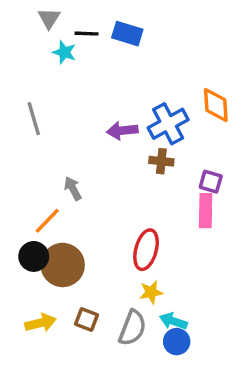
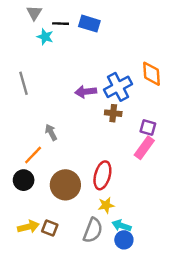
pink rectangle: (206, 211) -> (144, 148), turned 35
brown circle: (63, 265) -> (65, 185), moved
brown square: (86, 319) -> (50, 228), moved

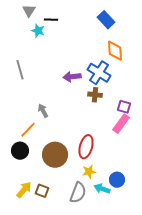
blue rectangle: (89, 24) -> (106, 20), moved, turned 30
orange diamond: (151, 74) -> (115, 51), moved
blue cross: (118, 87) -> (99, 73), turned -30
yellow arrow: (28, 227) -> (24, 190), turned -36
blue circle: (124, 240) -> (117, 180), moved

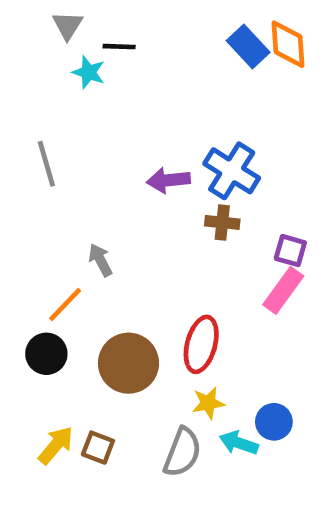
orange diamond: (115, 51) -> (288, 44), moved

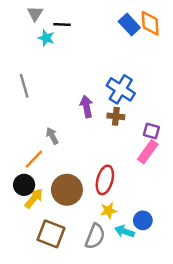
purple arrow: (168, 180) -> (86, 107), moved, turned 85
yellow arrow: (56, 445) -> (34, 198), moved
brown square: (98, 448) -> (51, 234), size x1.6

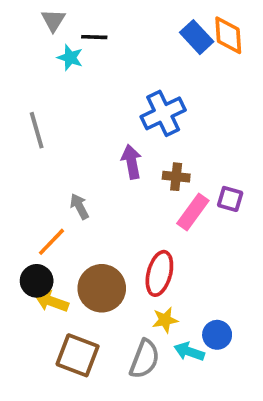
blue cross: (121, 89) -> (163, 113), moved, turned 32
pink rectangle: (148, 152) -> (193, 212), moved
yellow arrow: (34, 198) -> (51, 301), turned -110

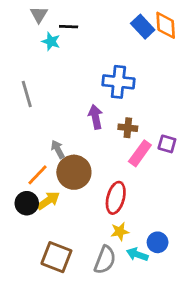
blue cross: (163, 113) -> (118, 82), turned 32
brown circle: (102, 288) -> (74, 172), moved
yellow arrow: (51, 301) -> (48, 201), moved, turned 125

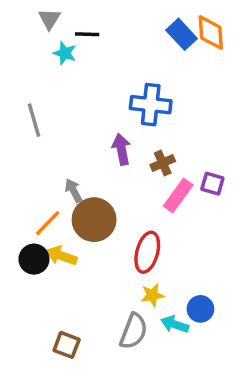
brown cross: (128, 128) -> (163, 163), turned -30
yellow arrow: (48, 201) -> (61, 256), turned -125
brown square: (56, 257) -> (67, 345), moved, size x0.7

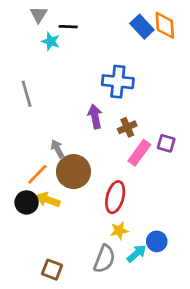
cyan arrow: (175, 324) -> (137, 253), turned 120

